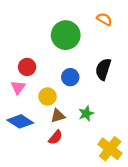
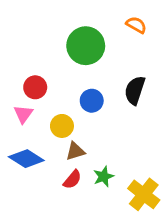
green star: (86, 114) -> (104, 177), moved

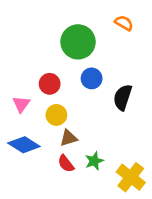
red circle: (35, 87) -> (50, 84), moved
black semicircle: (135, 90) -> (123, 97), moved
blue circle: (92, 101) -> (92, 78), moved
red semicircle: (72, 179) -> (66, 164), turned 102

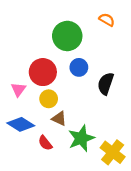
red circle: (50, 84) -> (43, 72), size x1.5
brown triangle: (69, 138) -> (59, 119), turned 42
green star: (94, 161) -> (81, 138), size x1.6
red semicircle: (66, 164) -> (45, 143), moved

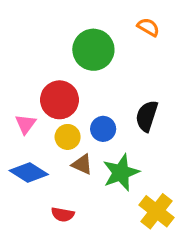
blue circle: (79, 67) -> (103, 129), moved
green star: (81, 138) -> (121, 172), moved
red semicircle: (45, 143) -> (63, 214), moved, turned -42

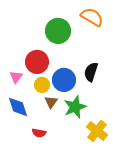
orange semicircle: (148, 27) -> (92, 17), size x1.6
blue circle: (103, 129) -> (64, 80), size x1.5
brown triangle: (82, 164) -> (51, 102), turned 40
blue diamond: (29, 172) -> (18, 107), turned 40

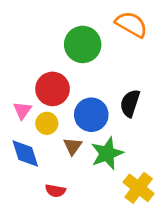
yellow circle: (42, 85) -> (47, 123), moved

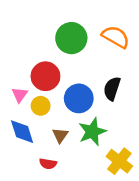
orange semicircle: (131, 24) -> (116, 37), moved
brown triangle: (73, 146) -> (60, 135), moved

